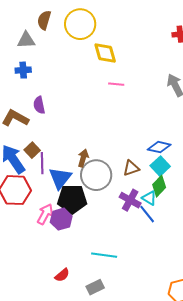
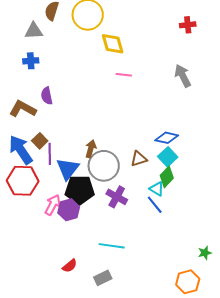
purple cross: (130, 200) -> (117, 197), moved

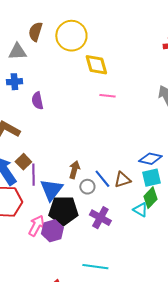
purple semicircle: (47, 96) -> (37, 101), moved
cyan square: (168, 157) -> (151, 178), turned 30
gray circle: (104, 166) -> (87, 187), size x0.5
blue line: (155, 205) -> (102, 179), moved

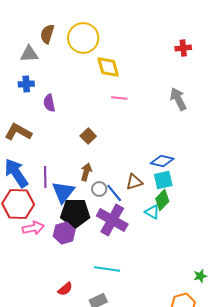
brown square: (23, 162) -> (88, 136), moved
blue line: (102, 179) -> (114, 193), moved
purple cross: (100, 218) -> (112, 220), size x1.4
pink arrow: (36, 226) -> (33, 228), moved, turned 50

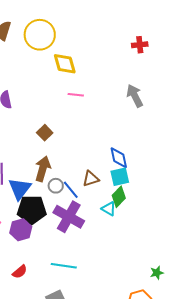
blue diamond: (162, 161) -> (119, 158), turned 65
brown arrow: (86, 172) -> (43, 169), size x1.4
red semicircle: (65, 289) -> (20, 272), moved

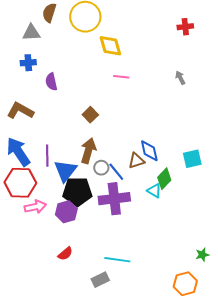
gray arrow: (135, 96) -> (180, 78), size x0.6
blue diamond: (119, 158) -> (149, 151), moved
cyan square: (120, 177) -> (192, 159), moved
purple cross: (69, 217) -> (114, 199), turned -36
cyan line: (64, 266) -> (117, 260), moved

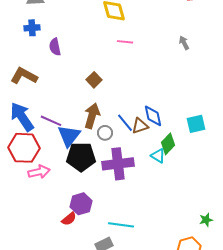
purple line: (47, 156) -> (51, 121), turned -65
blue line: (116, 172) -> (125, 123), moved
purple hexagon: (66, 212) -> (81, 204), moved

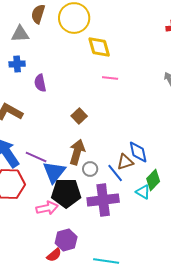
blue line: (125, 123) -> (115, 173), moved
pink arrow: (39, 172) -> (47, 208), moved

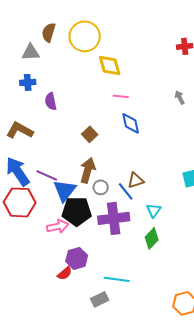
blue diamond: (138, 152) -> (131, 123), moved
green diamond: (153, 180) -> (152, 238), moved
cyan triangle: (143, 192) -> (154, 210), turned 35

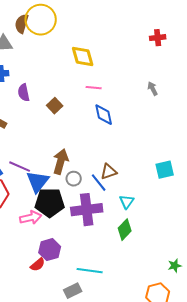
yellow circle: (85, 36) -> (41, 20), moved
brown square: (90, 134) -> (55, 106), moved

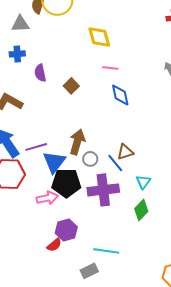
purple line: (20, 167) -> (36, 147), turned -40

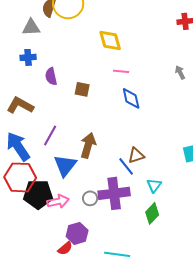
brown square: (71, 86) -> (82, 89), turned -35
purple line: (36, 147) -> (50, 135), moved, turned -45
gray circle: (90, 159) -> (90, 198), moved
black pentagon: (66, 183) -> (38, 194), moved

